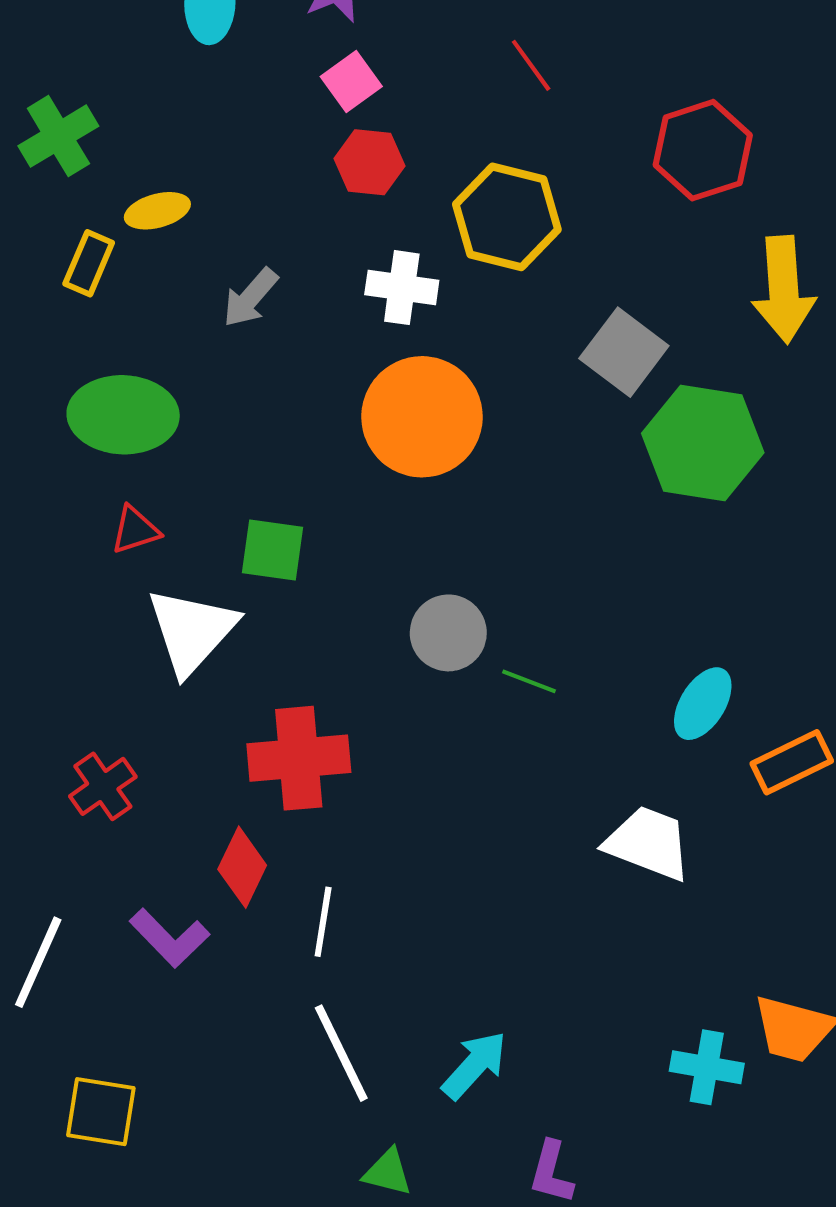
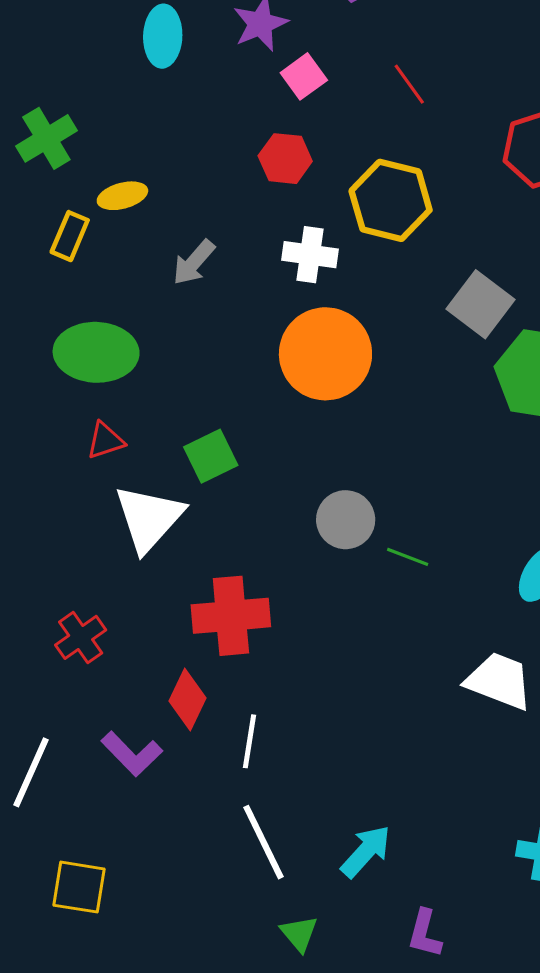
pink square: (351, 81) -> (304, 76), moved
green square: (273, 550) -> (211, 456), turned -34
green triangle: (388, 1172) -> (299, 934), turned 36

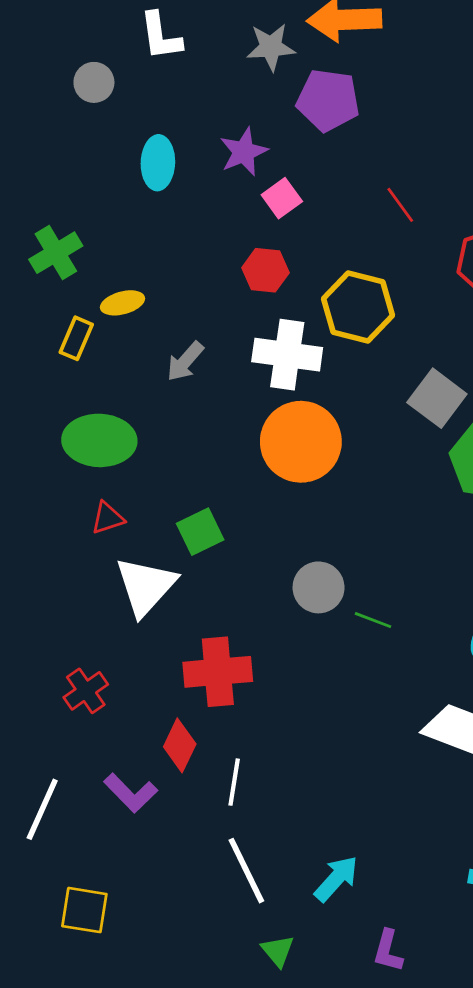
red line: (409, 84) -> (400, 205), moved
white cross: (310, 255) -> (287, 355), size x1.4

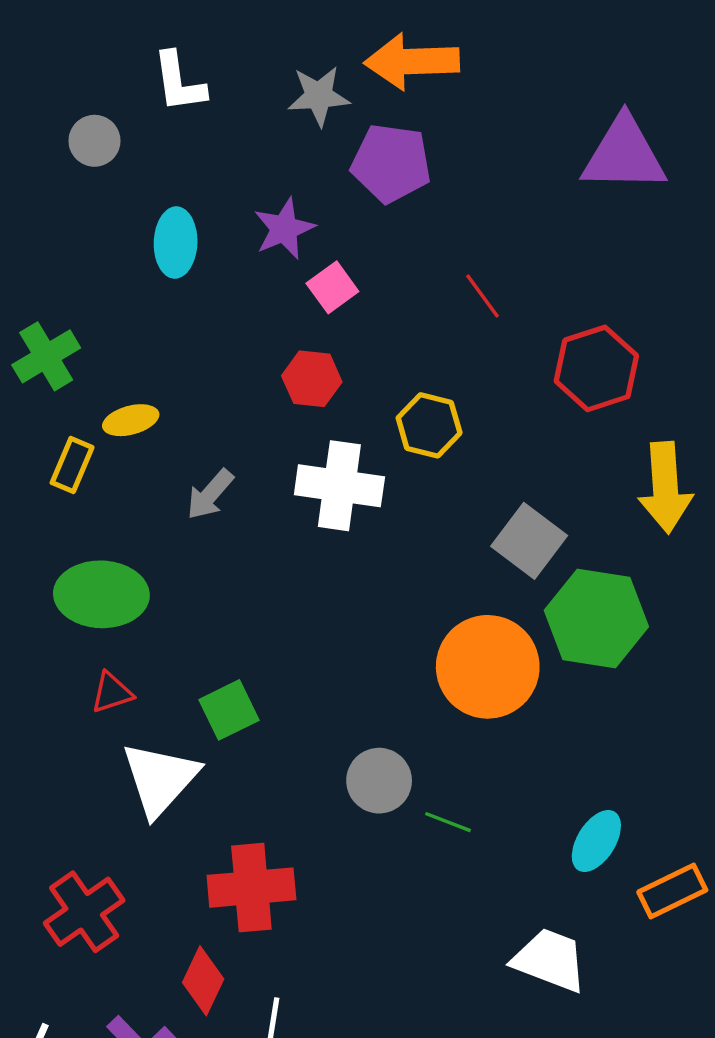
yellow hexagon: (358, 307) -> (429, 425), size x0.7
orange circle: (301, 442) -> (488, 667), moved
red cross: (86, 691) -> (84, 912), size x1.4

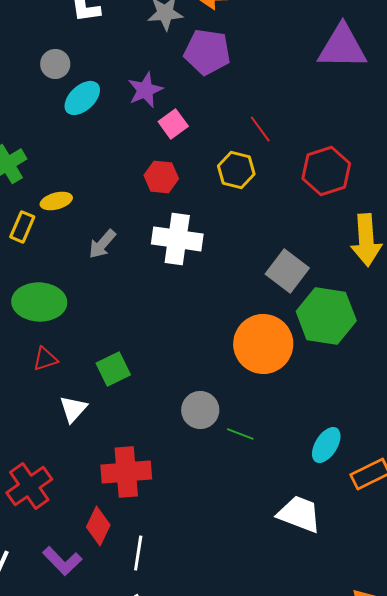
gray circle: (94, 141) -> (55, 64), moved
cyan ellipse: (176, 243) -> (82, 98), turned 45
yellow hexagon: (429, 425) -> (236, 170), moved
white triangle: (160, 779) -> (73, 409), size x0.6

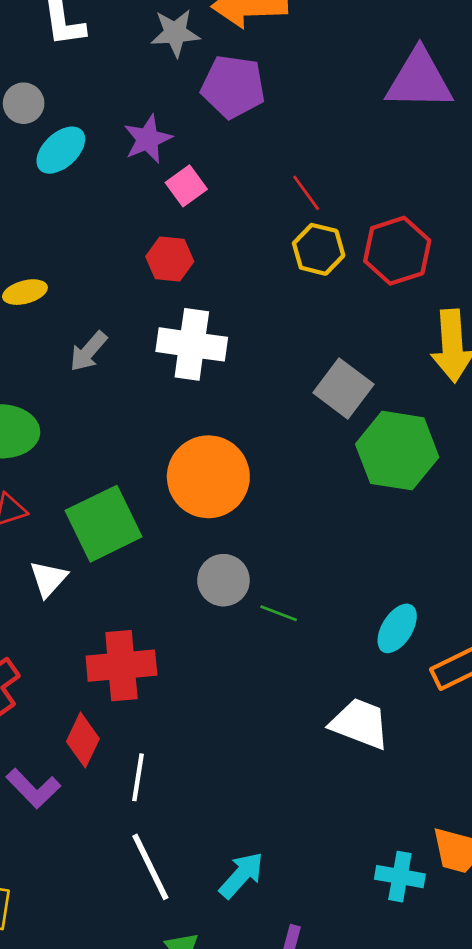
yellow hexagon: (236, 170) -> (319, 249), moved
orange circle: (263, 344) -> (208, 477), moved
green square: (113, 369) -> (104, 524), size x1.6

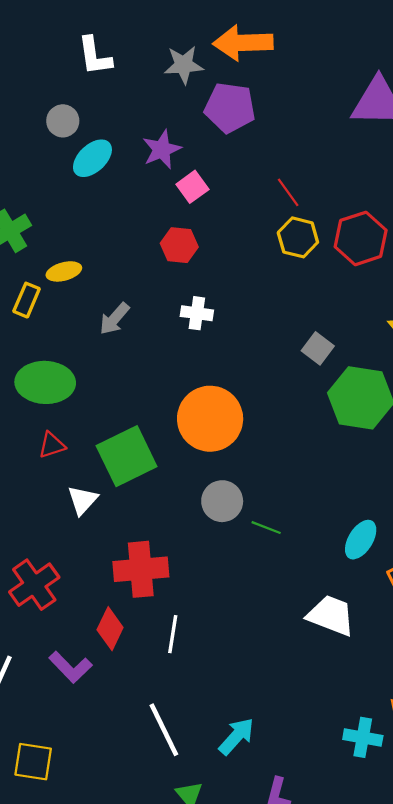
white cross: (192, 344) -> (197, 313), size x0.6
gray square: (343, 389) -> (318, 348), size x0.7
white line: (138, 777) -> (173, 634), moved

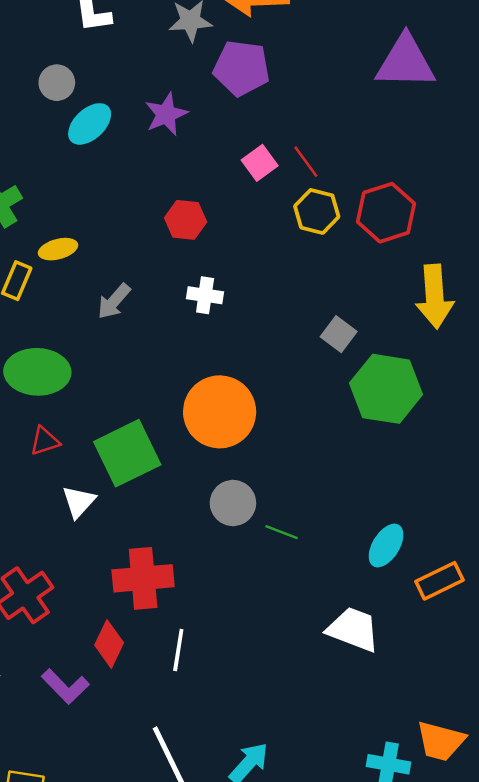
pink square: (192, 187) -> (260, 163), moved

